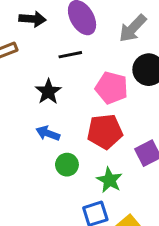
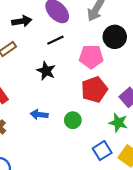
blue arrow: (48, 133) -> (39, 114), moved
green star: (109, 180) -> (118, 123), moved

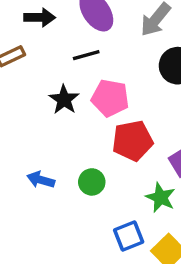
pink pentagon: (91, 57) -> (110, 98), moved
blue arrow: (39, 114) -> (41, 180), moved

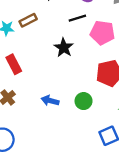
pink pentagon: (110, 98) -> (102, 33), moved

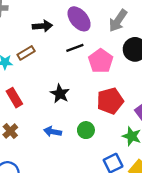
pink pentagon: (102, 33) -> (101, 61), turned 30
black star: (64, 48) -> (60, 94), moved

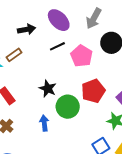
green circle: (86, 130) -> (68, 107), moved, size x1.5
blue arrow: (53, 132) -> (44, 123), turned 77

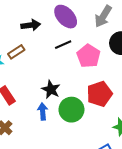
blue arrow: (44, 123) -> (43, 111), moved

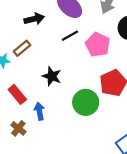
black star: (51, 89) -> (52, 76), moved
blue arrow: (43, 111) -> (39, 111), moved

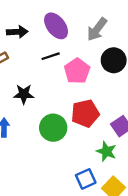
black star: (52, 76) -> (24, 94), turned -30

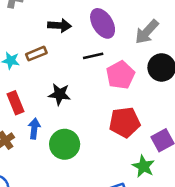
green circle: (53, 128) -> (65, 144), moved

